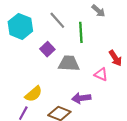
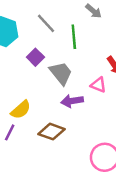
gray trapezoid: (69, 63) -> (61, 73), turned 50
purple arrow: (81, 98) -> (72, 101), moved

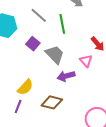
pink triangle: (98, 85) -> (86, 61), turned 32

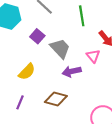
green line: (62, 24) -> (82, 16), moved
yellow semicircle: (25, 87) -> (27, 72), moved

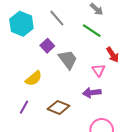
green line: (82, 16) -> (92, 31), turned -54
purple arrow: (72, 71) -> (92, 93), moved

